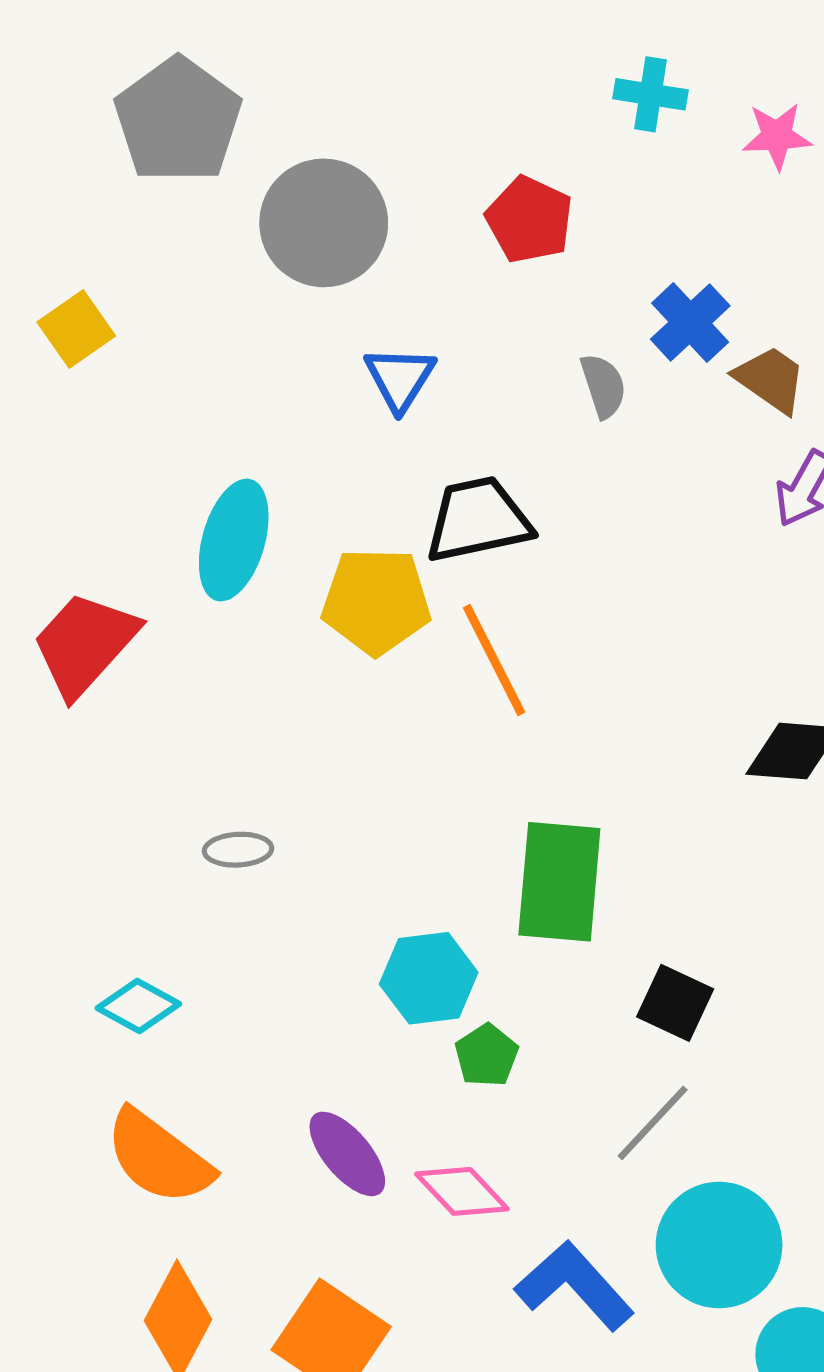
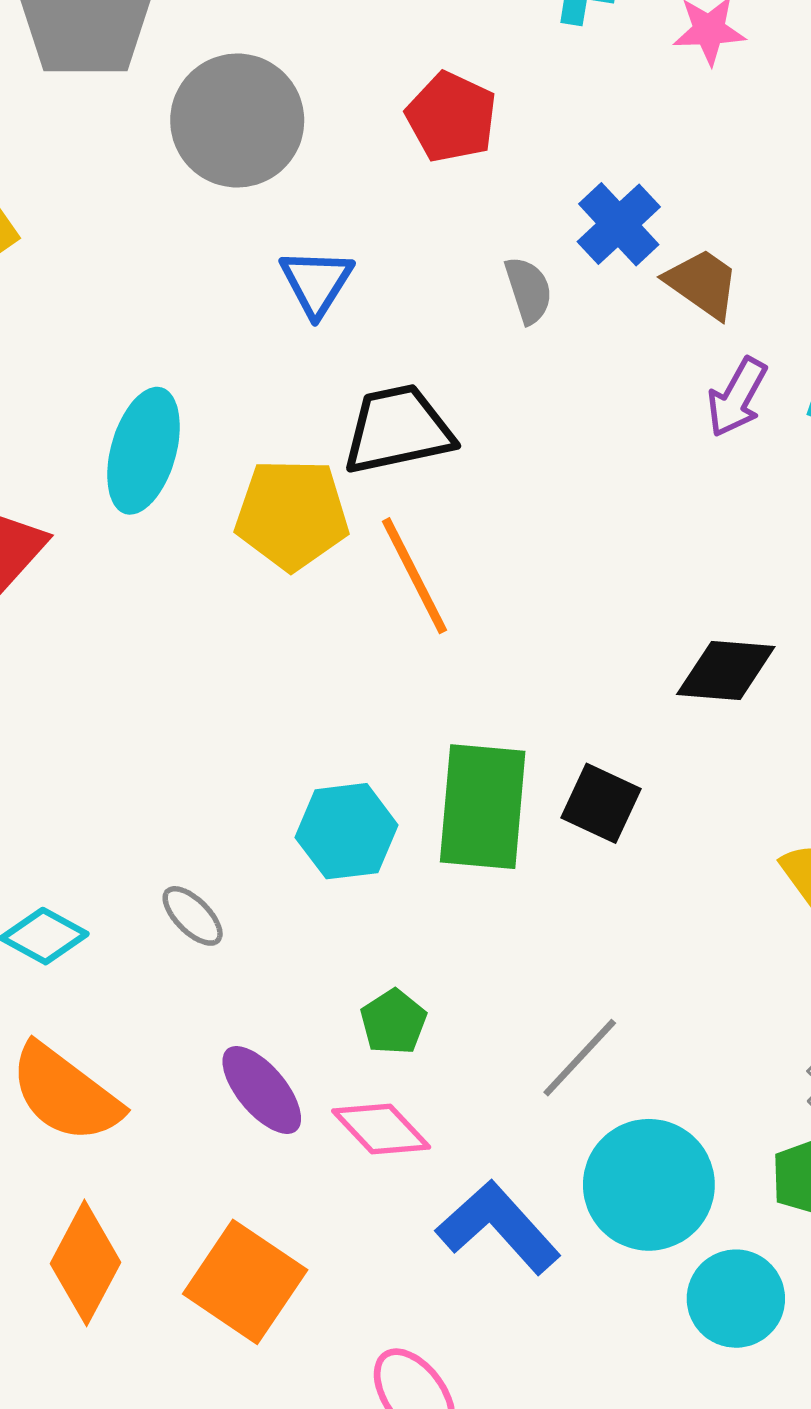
gray ellipse: (238, 850) -> (193, 916), moved, turned 48
cyan hexagon: (429, 978) -> (347, 831), moved
black square: (675, 1003) -> (601, 803), moved
green pentagon: (487, 1055) -> (393, 1022), moved

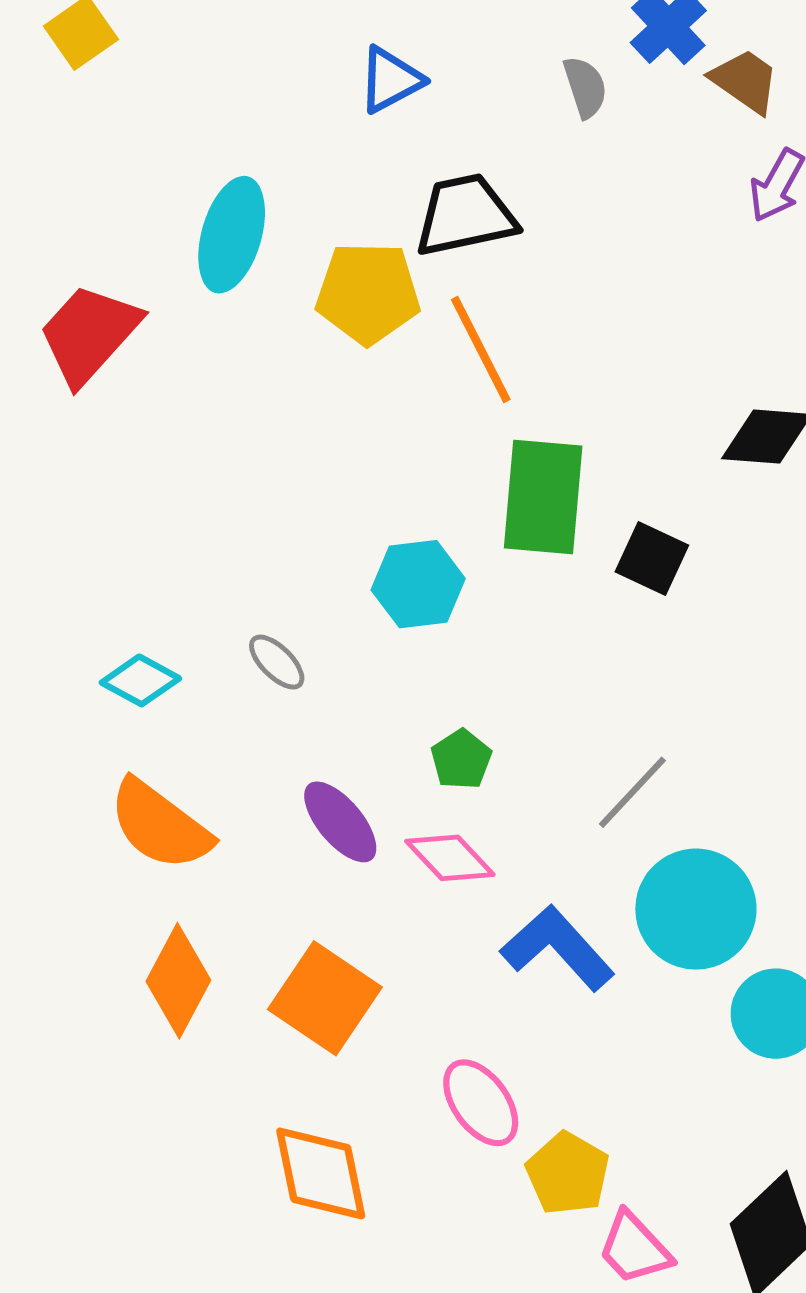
blue triangle: (316, 282) -> (390, 80), turned 30
green rectangle: (483, 807) -> (543, 497), moved

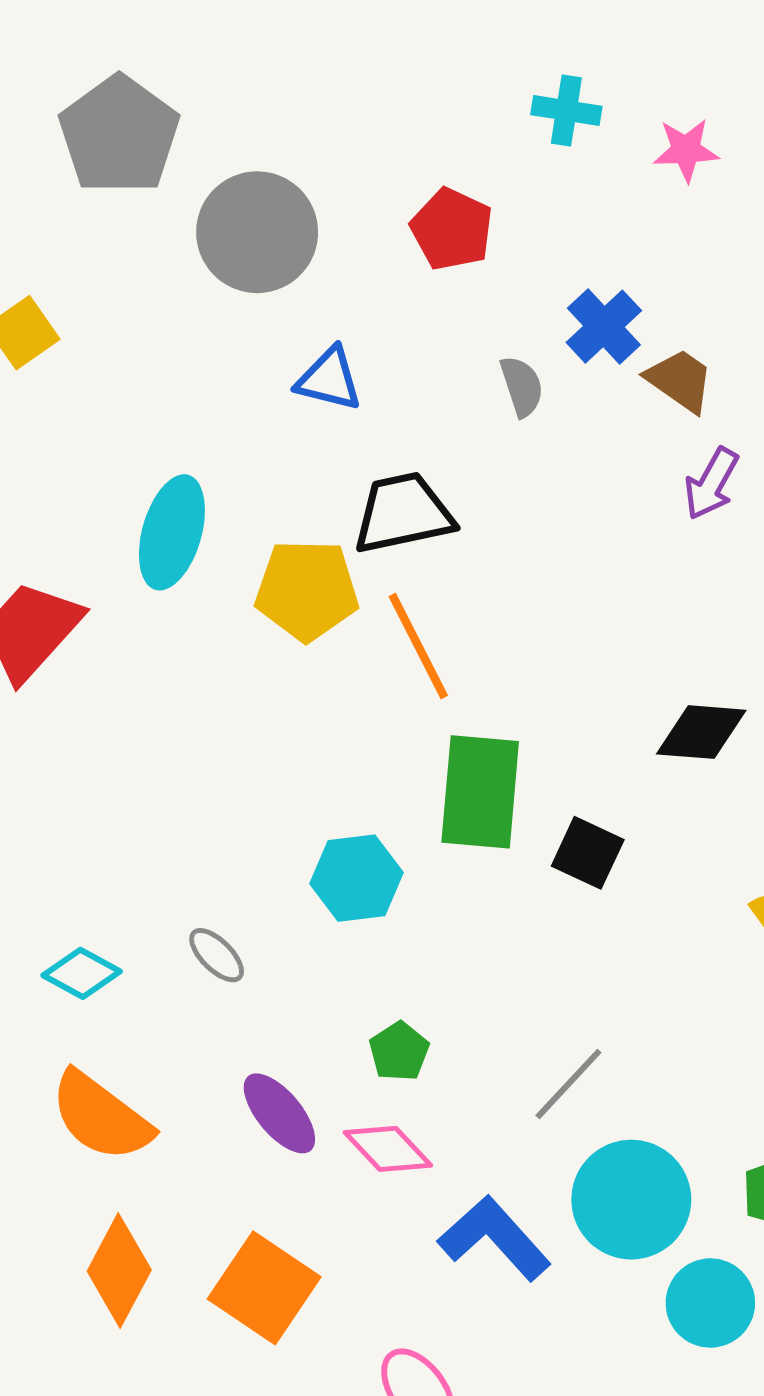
blue triangle: (390, 80) -> (329, 379), turned 42

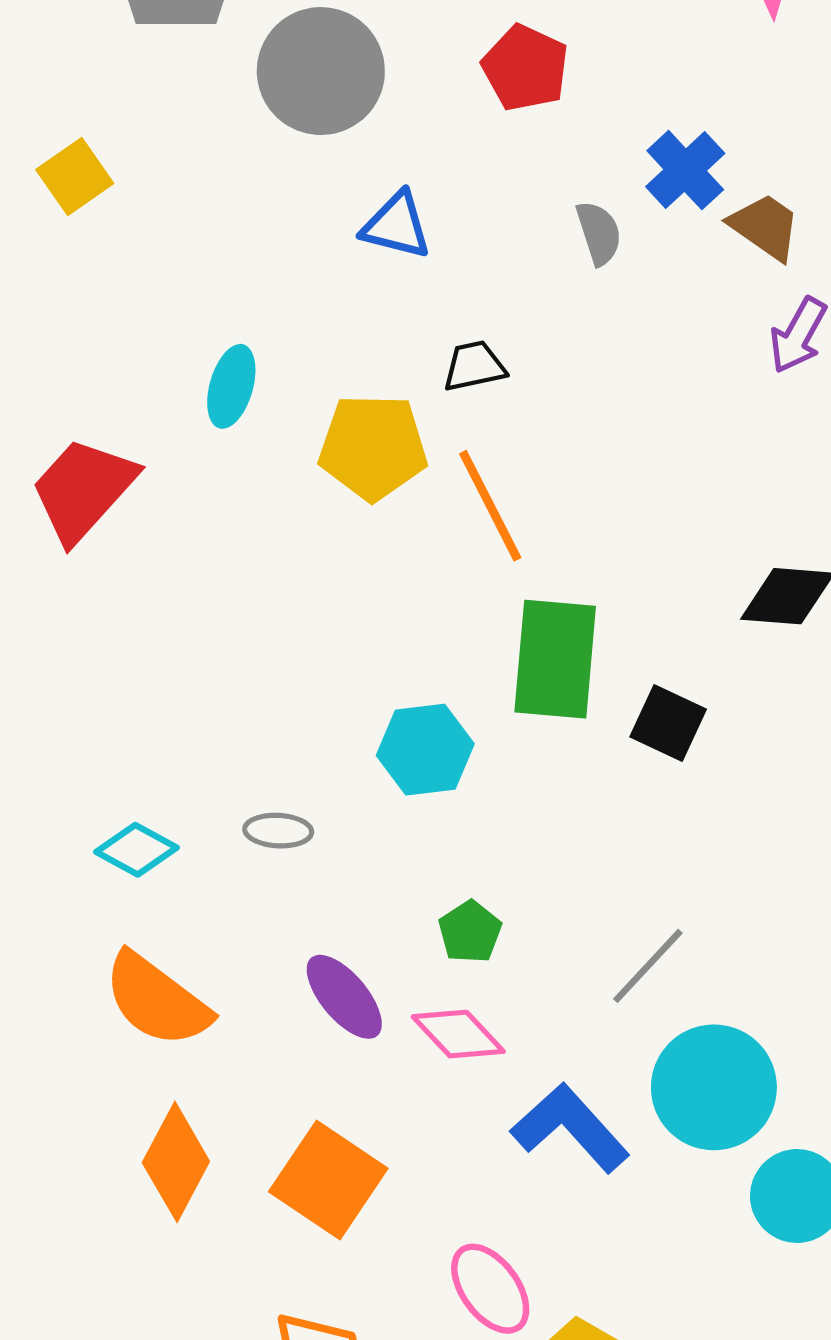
black trapezoid: (403, 513) -> (474, 366), size x0.6
cyan ellipse: (172, 532) -> (231, 386), size x0.7
gray ellipse: (217, 955) -> (278, 831), turned -42

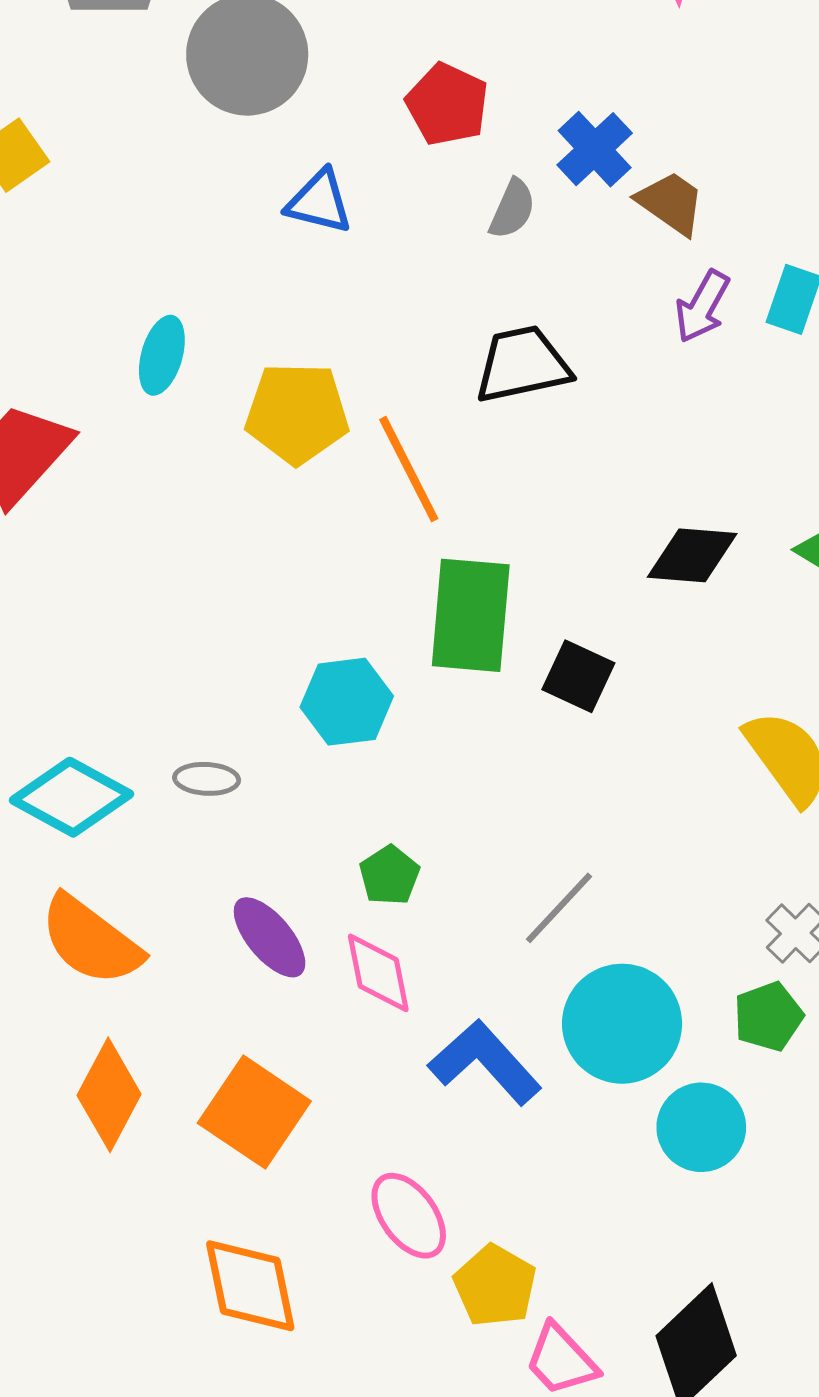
red pentagon: (525, 68) -> (447, 104), moved
gray semicircle: (599, 233) -> (512, 209), turned 42
black trapezoid: (474, 366) -> (522, 364), moved, size x1.6
cyan diamond: (137, 850) -> (71, 797), size x1.5
pink diamond: (458, 1034) -> (378, 973), turned 32

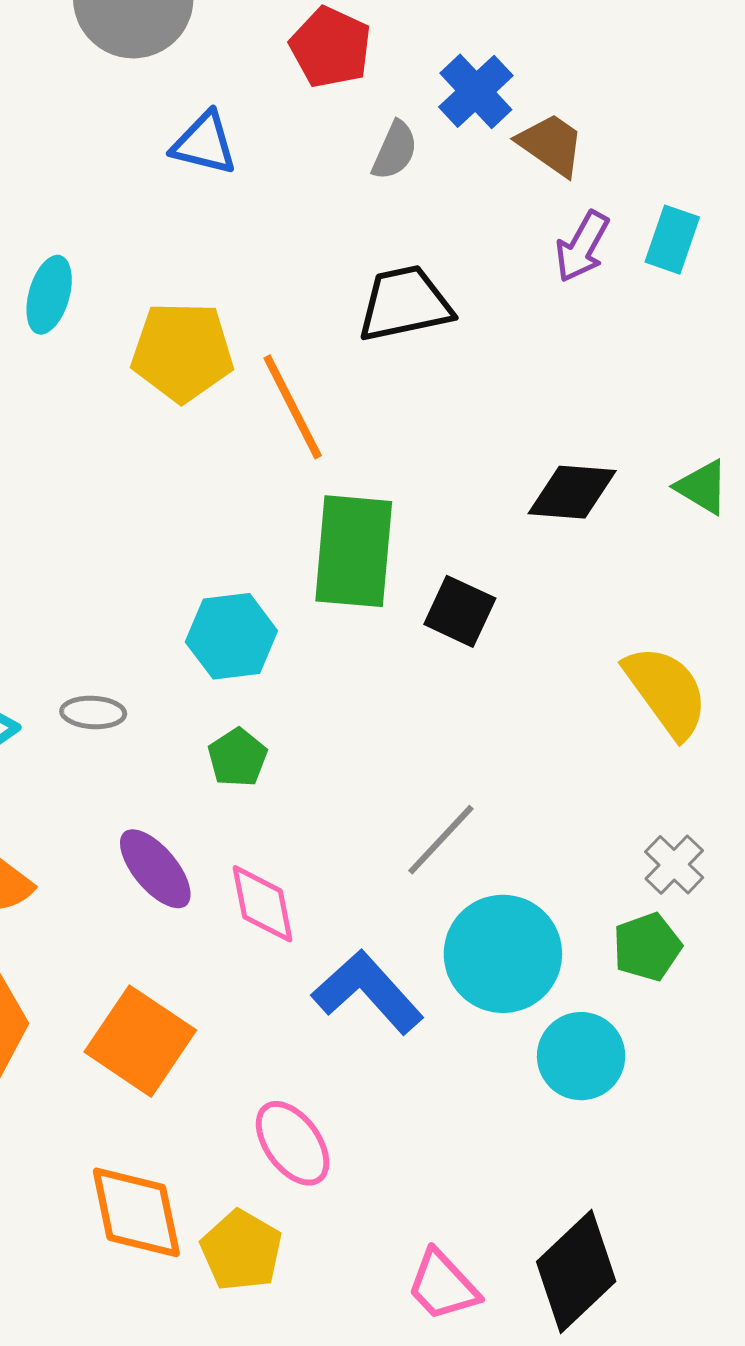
green pentagon: (389, 875) -> (237, 758), moved
yellow pentagon: (495, 1286) -> (241, 1250), moved

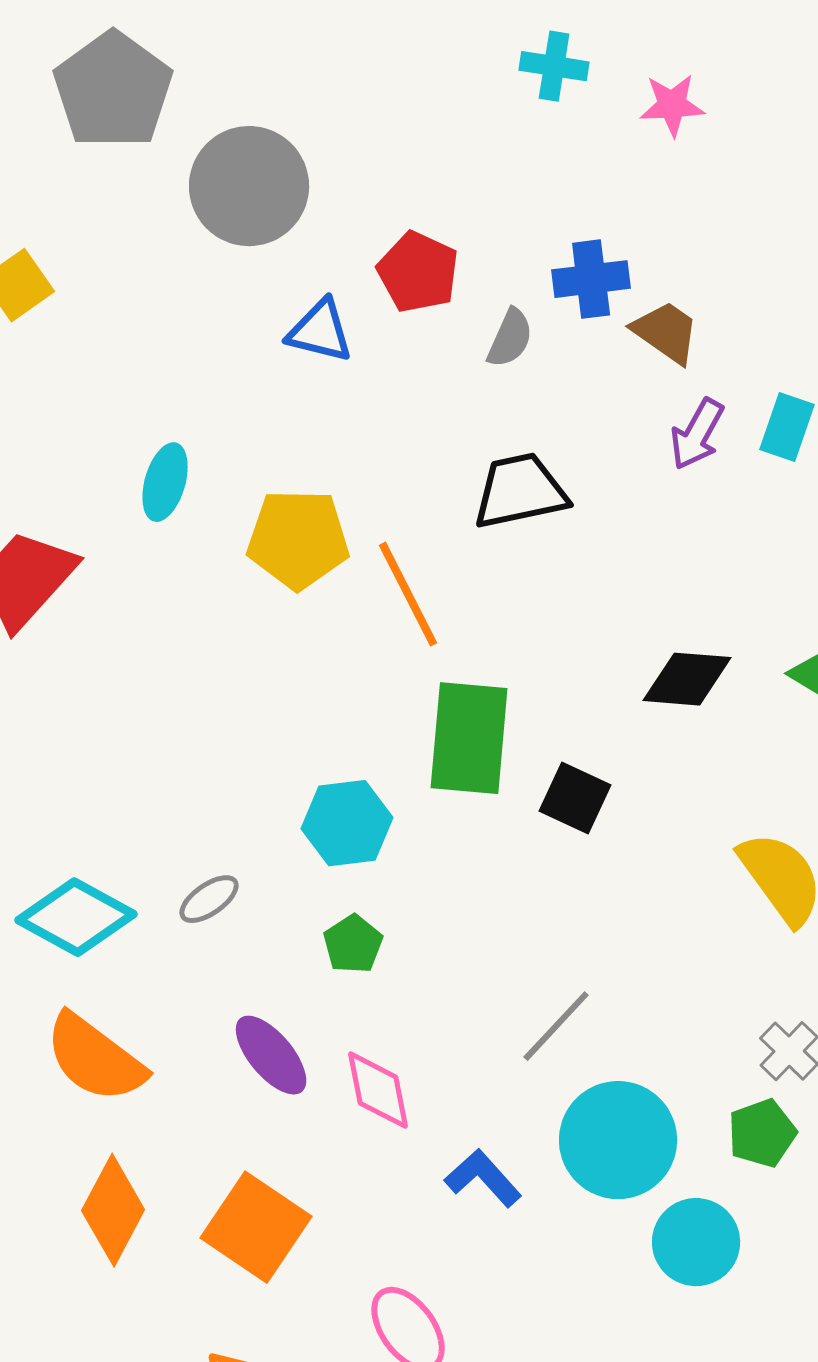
red pentagon: (331, 47) -> (418, 272), moved
blue cross: (476, 91) -> (591, 279), turned 36
gray ellipse: (93, 712) -> (209, 899), turned -38
blue L-shape: (368, 992) -> (483, 1178), size x0.7

